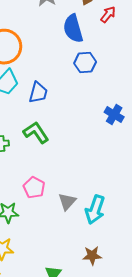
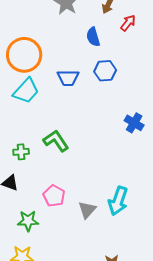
blue semicircle: (73, 29) -> (93, 37), size x0.7
blue trapezoid: (38, 93) -> (68, 78), moved, turned 75
cyan arrow: (95, 210) -> (118, 201), moved

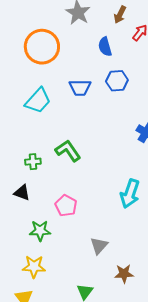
orange circle: (24, 55) -> (42, 47), moved
cyan arrow: (118, 201) -> (130, 194), moved
gray triangle: (87, 210) -> (99, 246), moved

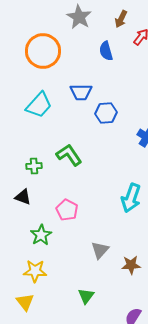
blue hexagon: (117, 81) -> (106, 113), moved
green star: (40, 231) -> (41, 235), turned -30
brown star: (124, 274) -> (131, 265), moved

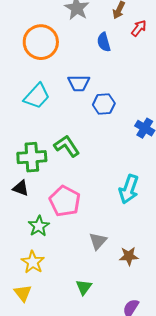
green cross: (34, 166) -> (32, 157), size x1.8
pink pentagon: (67, 210) -> (65, 201), size x1.4
yellow star: (35, 271) -> (33, 262), turned 30

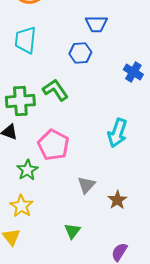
blue trapezoid: (79, 83) -> (96, 24), moved
cyan trapezoid: (37, 96) -> (25, 40), turned 144
blue hexagon: (104, 104) -> (80, 53), moved
brown star: (129, 256) -> (117, 200), turned -30

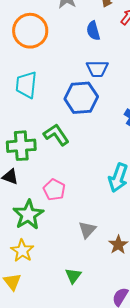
blue hexagon: (80, 53) -> (81, 98), size x1.5
pink pentagon: (53, 145) -> (54, 190), size x0.7
green star: (27, 170) -> (28, 215), size x1.4

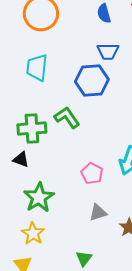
pink pentagon: (54, 190) -> (92, 173), moved
gray triangle: (87, 230) -> (98, 212), turned 30

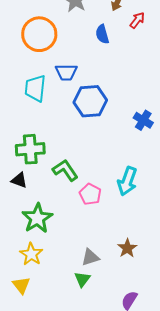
blue trapezoid: (108, 51) -> (66, 72), moved
green L-shape: (67, 117) -> (65, 170), moved
gray triangle: (98, 212) -> (90, 257), moved

